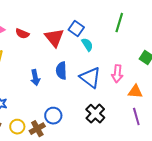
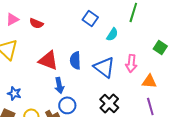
red triangle: (54, 38) -> (48, 60), moved, turned -30
cyan semicircle: (87, 45) -> (112, 34), moved, turned 64
blue arrow: (35, 78) -> (59, 85), moved

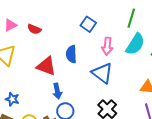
cyan semicircle: (112, 34) -> (135, 44), moved, size x1.6
blue semicircle: (75, 60) -> (71, 54), moved
pink arrow: (131, 63) -> (107, 46), moved

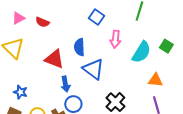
cyan semicircle: (135, 44) -> (141, 52), moved
blue triangle: (102, 73) -> (93, 69), moved

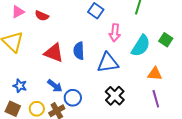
blue semicircle: (79, 47) -> (79, 51), moved
blue triangle: (93, 69) -> (108, 63), moved, turned -45
blue arrow: (65, 84) -> (55, 86), moved, turned -42

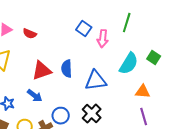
pink arrow: (115, 33) -> (103, 39), moved
red triangle: (54, 53) -> (42, 71), turned -40
blue arrow: (55, 86) -> (35, 96), moved
black cross: (115, 96) -> (92, 114), moved

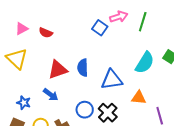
pink arrow: (103, 39) -> (119, 17), moved, turned -114
orange triangle: (143, 92) -> (139, 98), moved
blue circle: (61, 116) -> (85, 110), moved

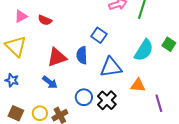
blue square: (100, 28) -> (99, 35), moved
blue star: (24, 103) -> (12, 80), moved

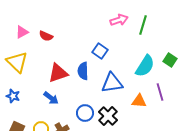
purple line: (159, 103) -> (160, 92), moved

